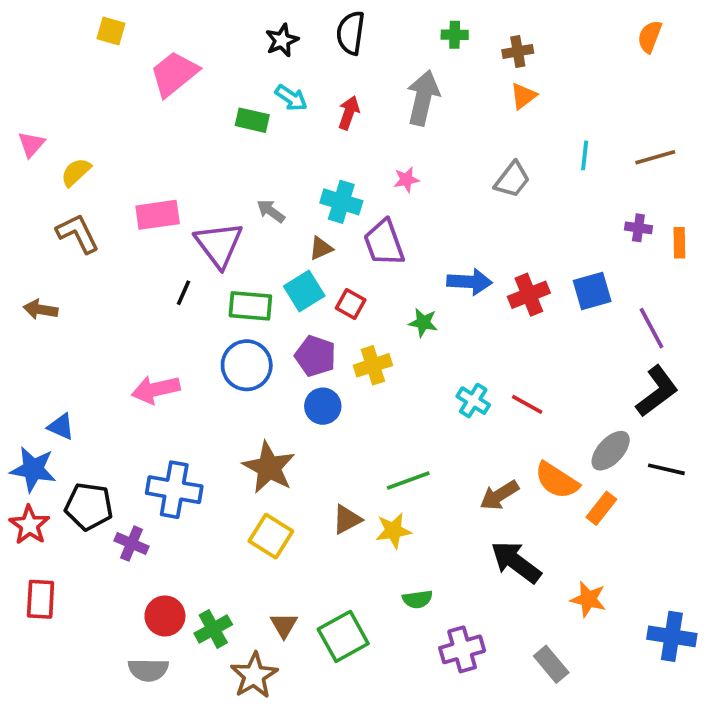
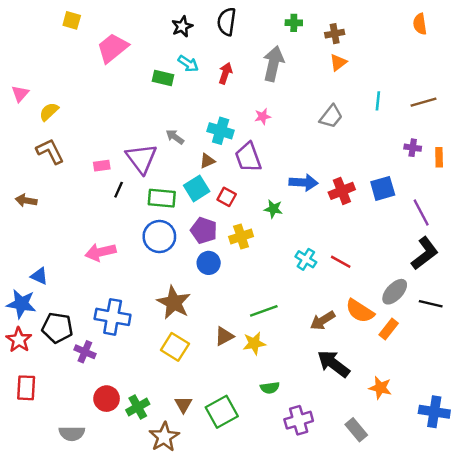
orange semicircle: (650, 37) -> (420, 24), turned -30
pink rectangle: (158, 215) -> (102, 166), moved, size x0.6
gray semicircle: (148, 670) -> (72, 433), moved

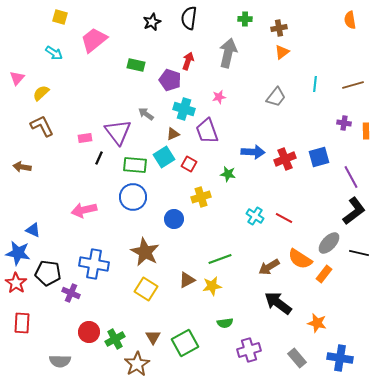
cyan arrow: (188, 64) -> (54, 53), moved
purple pentagon: (204, 230) -> (170, 80), moved
blue cross: (434, 412) -> (340, 358), moved

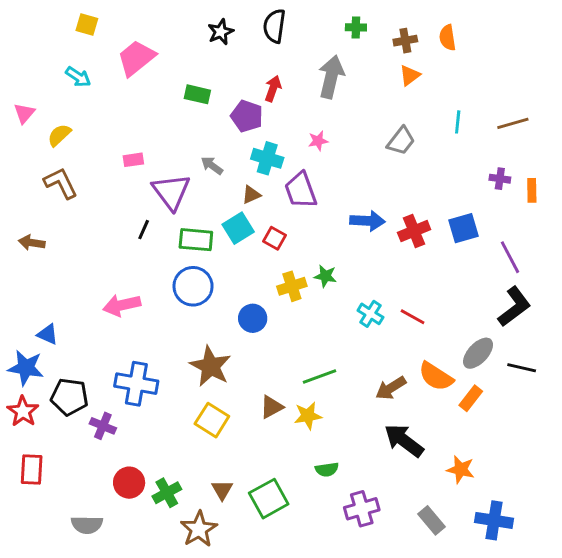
orange semicircle: (350, 20) -> (447, 38), moved
pink rectangle: (85, 138) -> (133, 160), moved
green star: (228, 174) -> (325, 276), moved

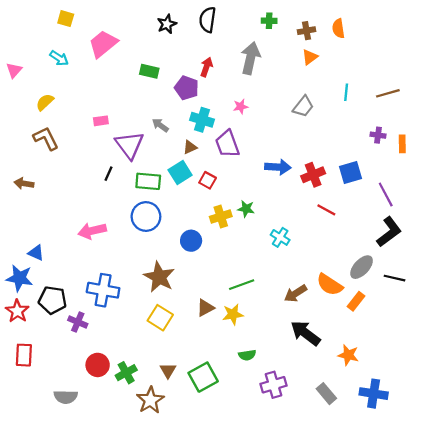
pink triangle: (24, 113) -> (14, 70), moved
red line: (413, 317) -> (326, 210), moved

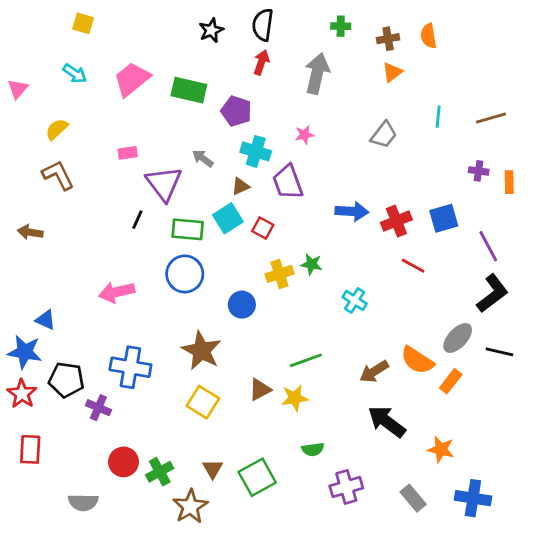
pink trapezoid: (103, 44) -> (132, 79), moved
red arrow: (206, 67) -> (261, 62), moved
green rectangle: (149, 71) -> (189, 90), size x1.4

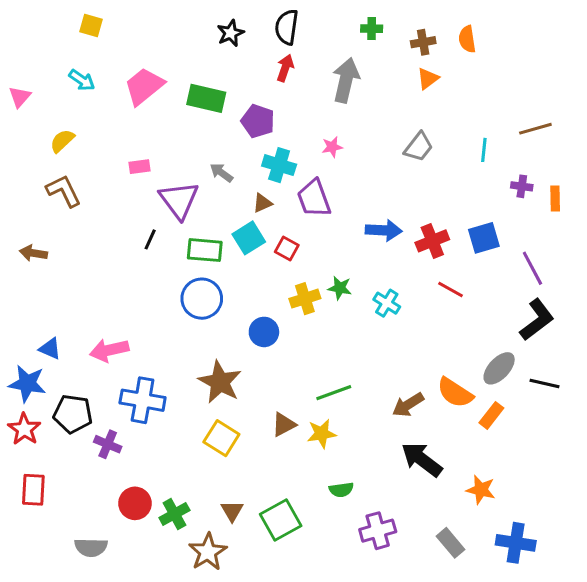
cyan line: (438, 117) -> (484, 150), moved
pink arrow: (117, 292) -> (109, 350), moved
cyan cross: (355, 300) -> (387, 303), moved

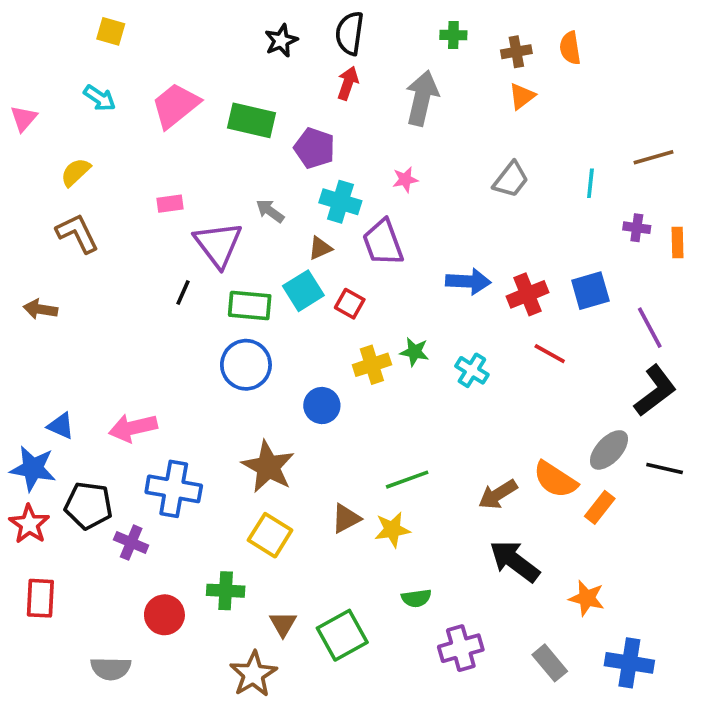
green cross: (174, 514) -> (226, 591), moved, turned 32

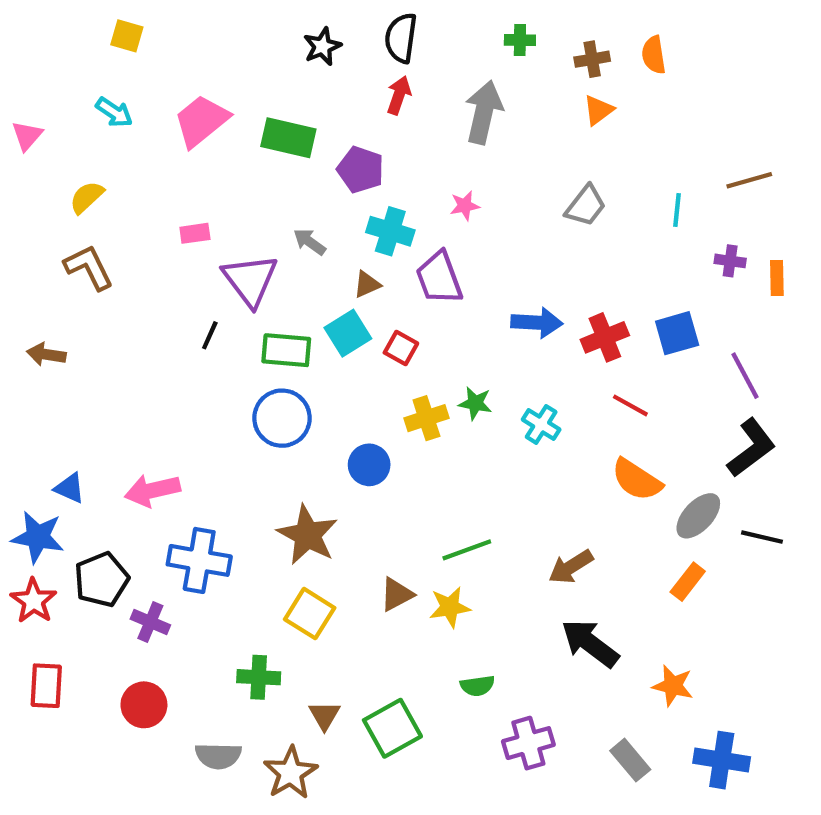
orange semicircle: (555, 480) -> (637, 480), moved
black pentagon: (89, 506) -> (101, 580), turned -30
red circle: (164, 615) -> (144, 705), moved
gray semicircle: (111, 669) -> (218, 756), moved

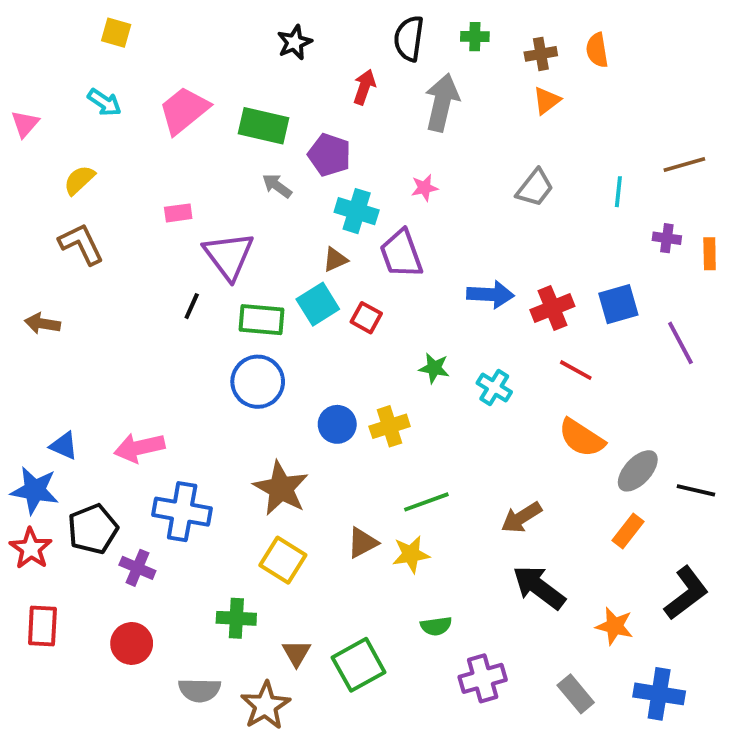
black semicircle: (401, 38) -> (409, 38), moved
gray arrow: (310, 242) -> (277, 186), moved
yellow cross: (426, 418) -> (390, 426), moved
black L-shape: (751, 448) -> (686, 593), moved

